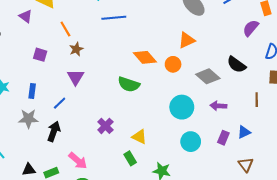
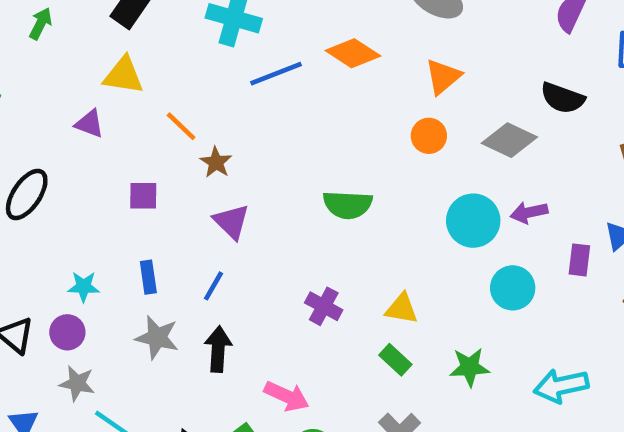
orange diamond: (145, 57) -> (353, 53), moved
purple arrow: (218, 106) -> (529, 212), moved
gray star: (28, 119) -> (157, 337), turned 30

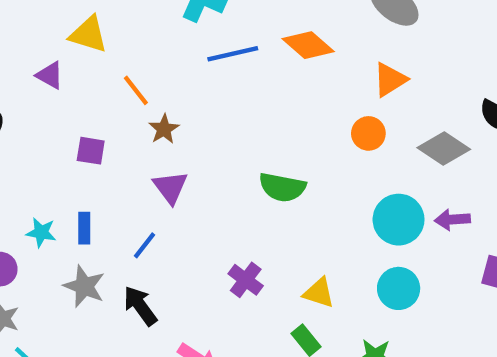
cyan star: (84, 287) -> (41, 232), moved
cyan circle: (513, 288) -> (399, 288), moved
black arrow: (218, 349) -> (140, 306), turned -48

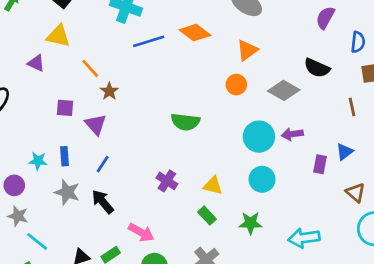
purple triangle: (170, 187) -> (96, 124), moved

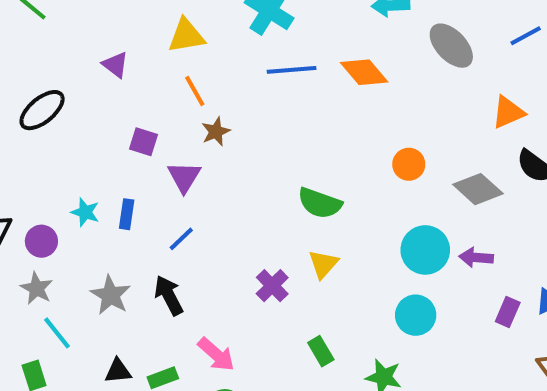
yellow triangle: (58, 36) -> (186, 36), moved, turned -35
orange triangle: (247, 50) -> (508, 112), moved
yellow triangle: (213, 186) -> (323, 264), moved, turned 45
gray star: (67, 192) -> (110, 295), moved

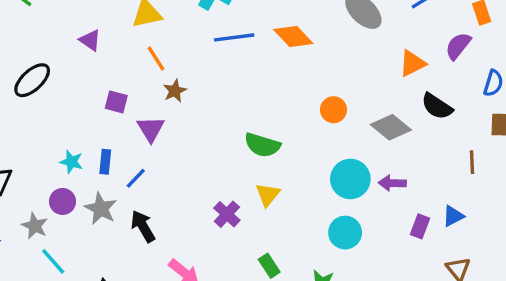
blue line: (181, 239) -> (136, 178), moved
purple circle: (41, 241) -> (63, 201), moved
gray star: (110, 295) -> (101, 209), moved

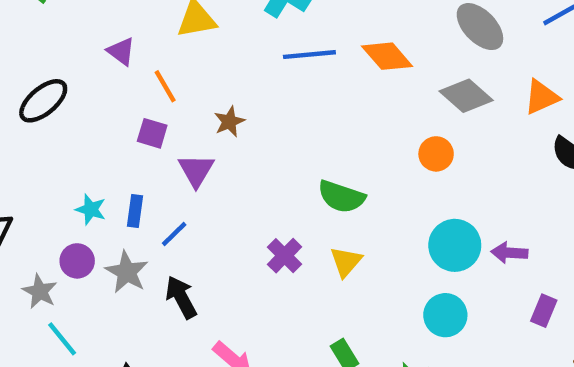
orange line: (156, 59) -> (165, 86), moved
gray diamond: (391, 127) -> (466, 96), moved
purple cross: (227, 214) -> (285, 256), moved

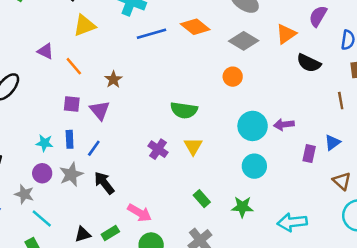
purple square: (152, 133) -> (72, 104), moved
gray star: (127, 272) -> (71, 174), turned 30

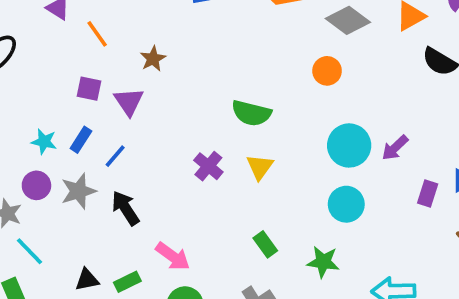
purple arrow: (284, 125) -> (395, 148), turned -42
blue rectangle: (70, 139) -> (81, 140), turned 30

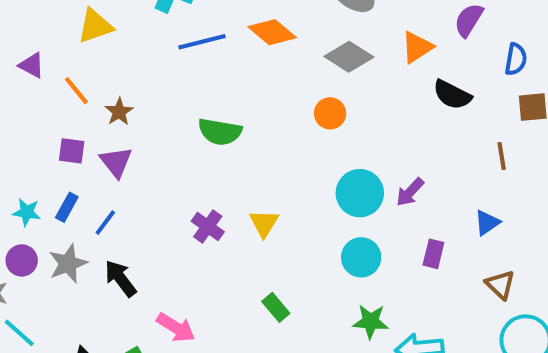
brown star: (153, 59) -> (119, 112), moved
green semicircle: (251, 113) -> (220, 132), moved
purple rectangle: (428, 193) -> (433, 254), moved
green star: (323, 262) -> (371, 321), moved

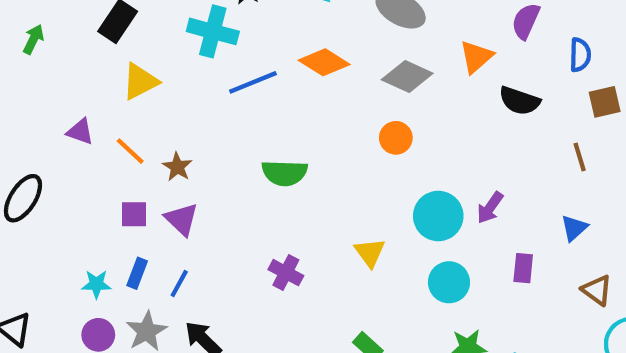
yellow triangle: (264, 223) -> (370, 253), moved

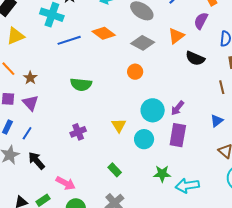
purple rectangle: (523, 268) -> (178, 135), moved, size x1.6
purple cross: (286, 273) -> (78, 132), turned 35
cyan circle: (449, 282) -> (144, 139), moved

